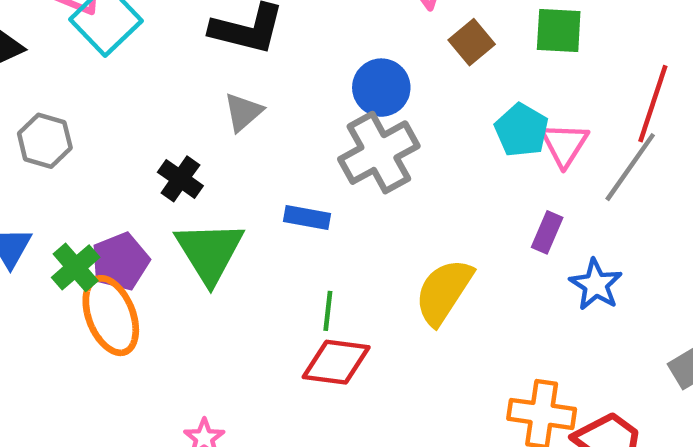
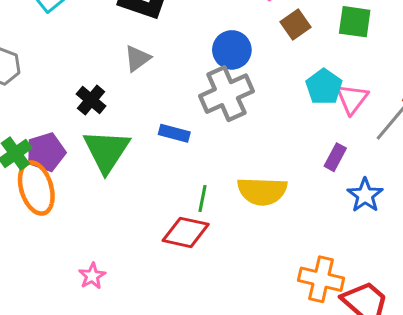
yellow semicircle: (444, 292) -> (262, 191), turned -126
green line: (328, 311) -> (203, 199), moved

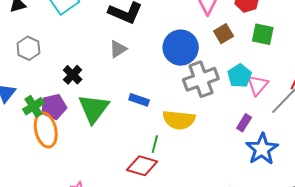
blue circle: (232, 50) -> (181, 48), size x1.4
gray cross: (226, 94) -> (201, 79), moved
black cross: (91, 100) -> (73, 75), moved
yellow semicircle: (262, 191) -> (179, 120), moved
blue star: (365, 195) -> (262, 149), size x1.4

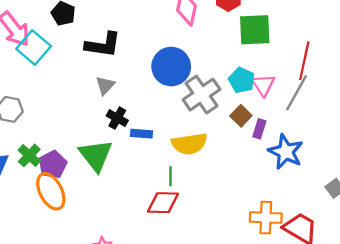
brown square: (224, 34) -> (241, 116), moved
green square: (263, 34) -> (255, 30), size x1.4
black cross: (73, 75) -> (117, 118), moved
green cross: (33, 106) -> (29, 155), moved

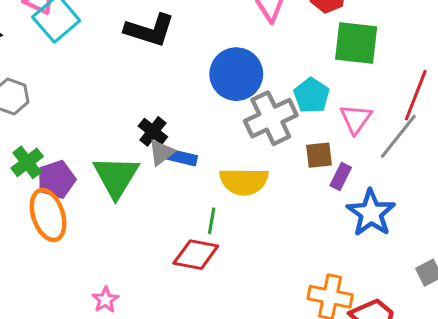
cyan pentagon: (242, 80) -> (312, 95), moved
gray triangle: (105, 85) -> (161, 152), moved
brown square: (241, 116) -> (319, 155), turned 30

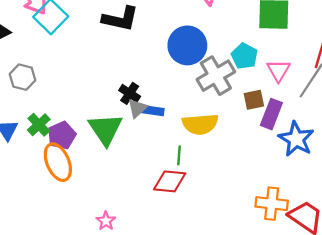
purple rectangle: (341, 177) -> (271, 114), size x1.5

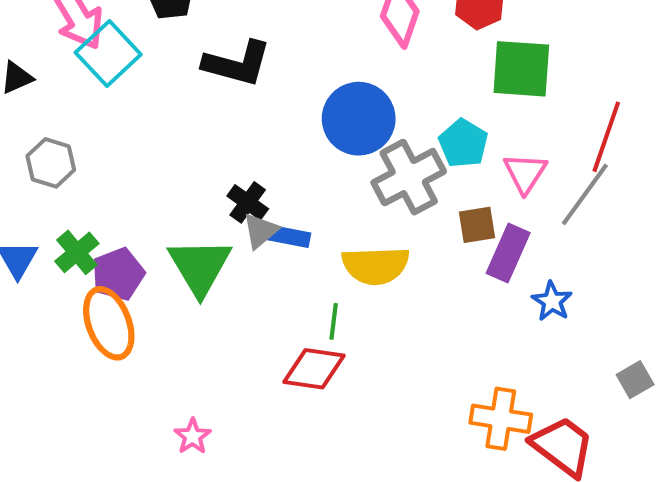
blue star: (296, 139) -> (552, 301), size x0.6

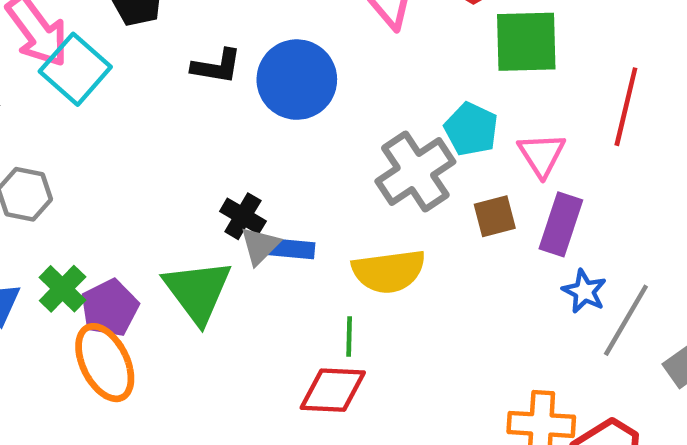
black L-shape: (237, 64) -> (217, 66), size x0.7
blue circle: (359, 119) -> (297, 80), moved
gray line: (585, 194) -> (626, 320), moved
purple rectangle: (508, 253) -> (561, 224), moved

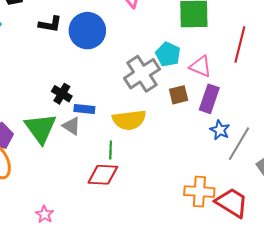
pink triangle: (542, 155) -> (201, 66), turned -35
gray triangle: (260, 246) -> (72, 126), moved, turned -42

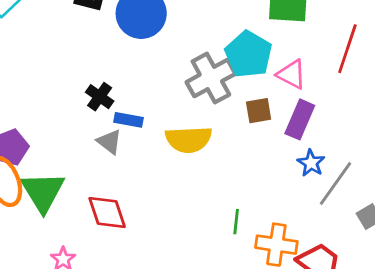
cyan pentagon: (168, 54) -> (248, 54), size x1.4
green triangle: (41, 128) -> (43, 192), moved
green line: (111, 150) -> (236, 222), moved
red diamond: (103, 175) -> (107, 213), moved, turned 64

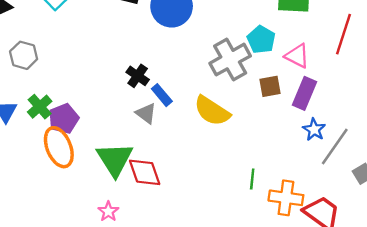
cyan pentagon: (248, 54) -> (261, 40), size x0.7
blue rectangle: (129, 120) -> (162, 95), turned 40
yellow semicircle: (189, 139) -> (212, 111), turned 36
green triangle: (43, 192) -> (115, 159), moved

